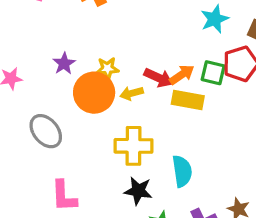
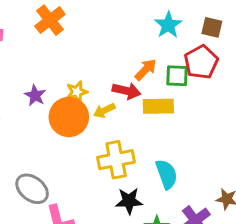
orange arrow: (182, 75) -> (146, 70), moved
gray ellipse: (46, 131) -> (32, 189), moved

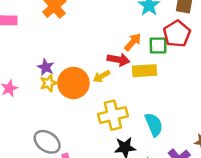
yellow star: (77, 92) -> (49, 83), moved

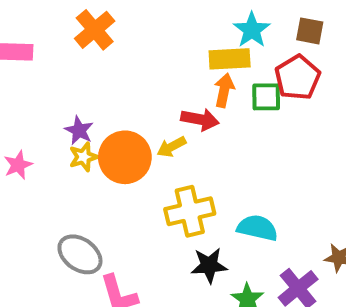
orange arrow: (133, 42) -> (224, 90), turned -30
yellow rectangle: (144, 71) -> (230, 59), moved
cyan semicircle: (154, 125) -> (257, 228), turned -55

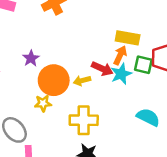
cyan star: (252, 30) -> (121, 74), moved
yellow star: (83, 157) -> (43, 103), moved
cyan semicircle: (257, 228) -> (148, 117), moved

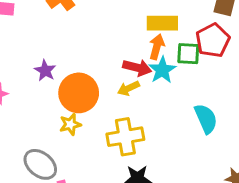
yellow arrow: (82, 81) -> (128, 88), moved
cyan semicircle: (148, 117) -> (206, 119), turned 50

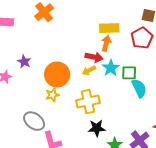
green square: (188, 54) -> (129, 73), moved
cyan star: (162, 70) -> (111, 68), moved
purple star: (45, 71) -> (24, 62), moved

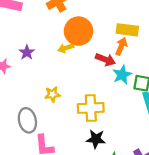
yellow arrow: (89, 70) -> (66, 48), moved
orange circle: (57, 75) -> (79, 31), moved
gray ellipse: (34, 121) -> (27, 120), turned 30

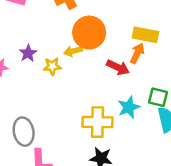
cyan star: (122, 75) -> (129, 107), moved
yellow star: (52, 94) -> (52, 66), moved

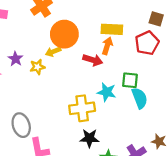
cyan star: (129, 107) -> (107, 92), turned -30

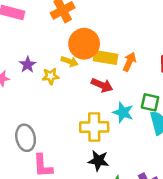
yellow rectangle: (112, 29) -> (106, 57), moved
yellow arrow: (53, 52) -> (70, 61), turned -144
red arrow: (93, 60) -> (102, 85), moved

